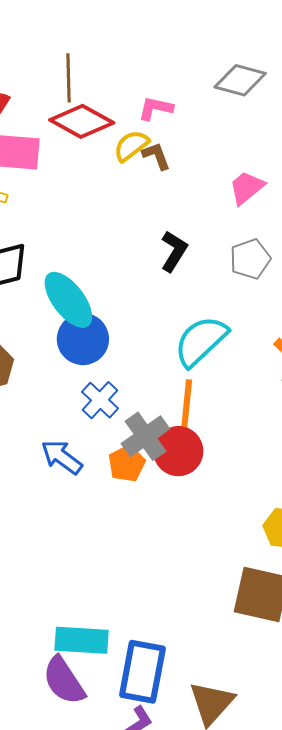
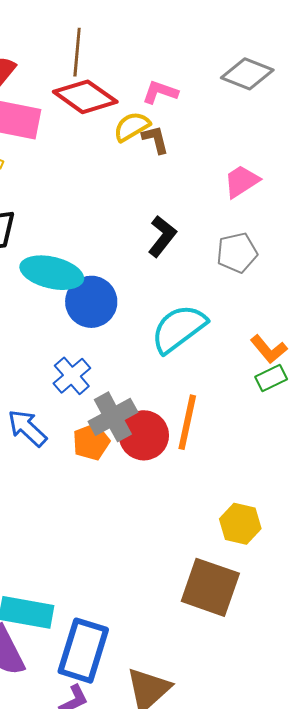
cyan ellipse: (68, 300) -> (52, 273), turned -46
blue circle: (83, 339) -> (91, 302), moved
orange line: (186, 407) -> (187, 422), moved

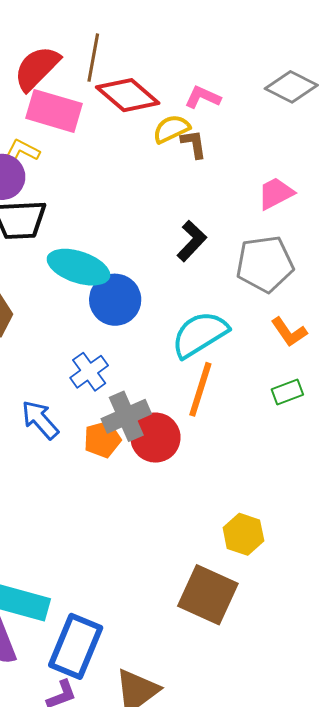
brown line: (77, 52) -> (93, 58), moved
gray pentagon: (237, 253) -> (265, 264), size x1.4
orange L-shape: (269, 349) -> (289, 332), moved
orange line: (187, 422) -> (200, 389), moved

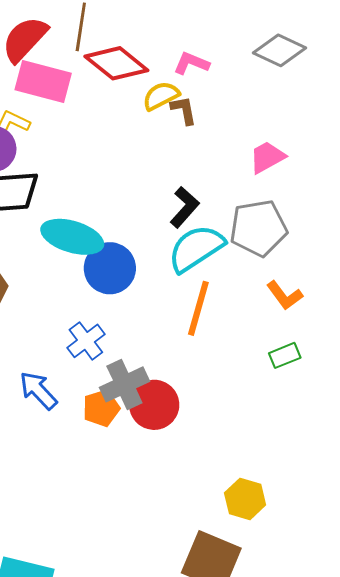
cyan semicircle: (200, 334) -> (196, 248), moved
orange line: (200, 389) -> (198, 308), moved

